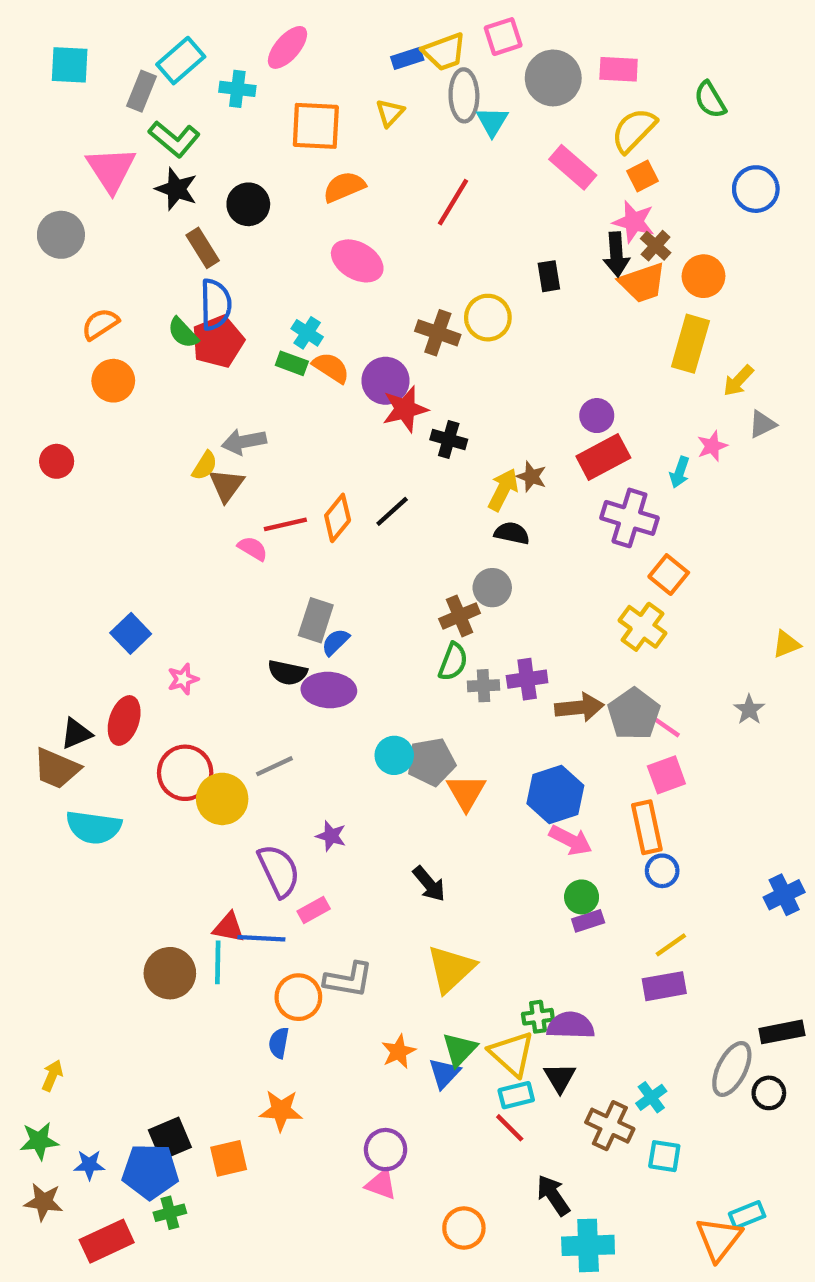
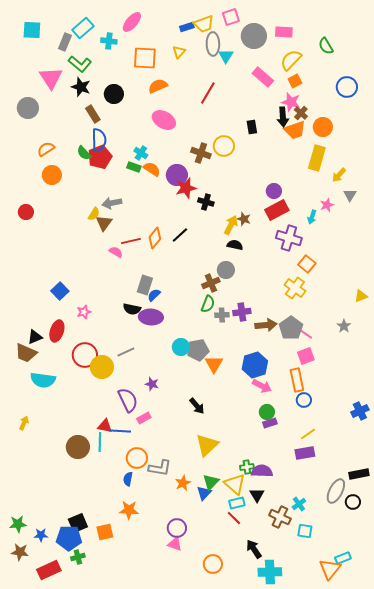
gray triangle: (762, 424) -> (350, 195), turned -32
gray L-shape: (348, 980) -> (160, 468), moved
yellow arrow: (52, 1076) -> (24, 423), moved

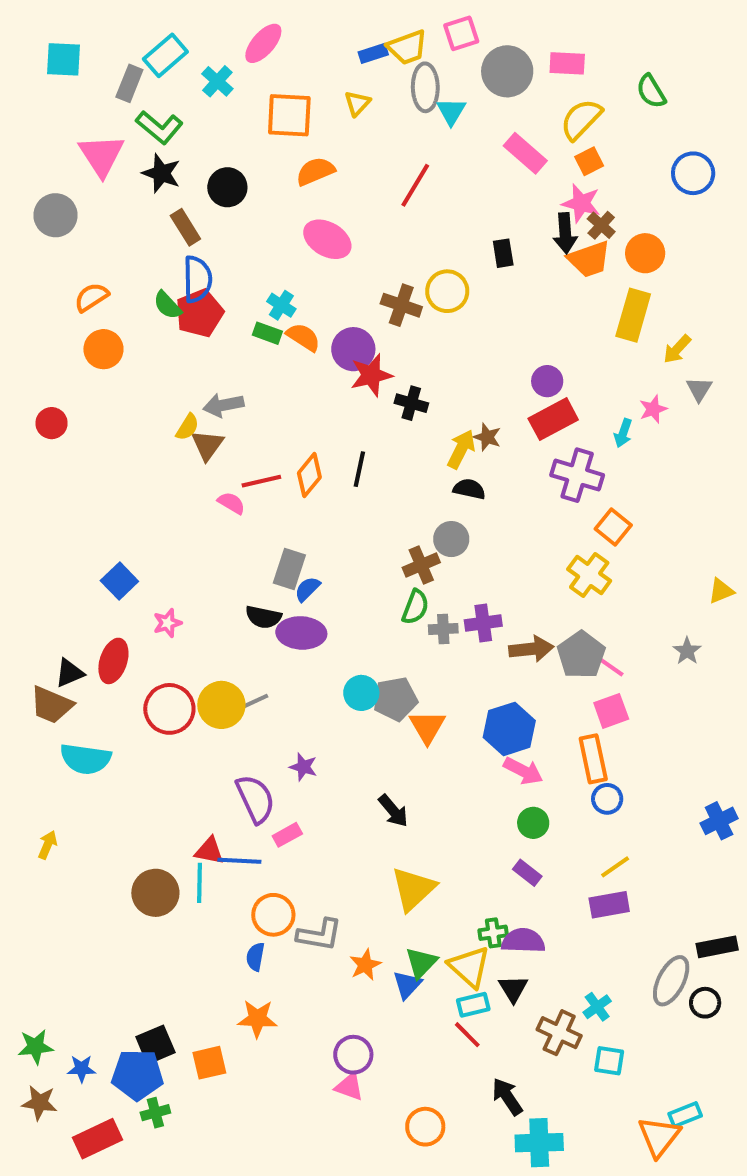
cyan cross: (109, 41) -> (217, 81), turned 35
black line: (180, 235) -> (359, 469), turned -36
yellow circle: (102, 367) -> (221, 705), moved
purple rectangle: (270, 423) -> (527, 873), moved, turned 56

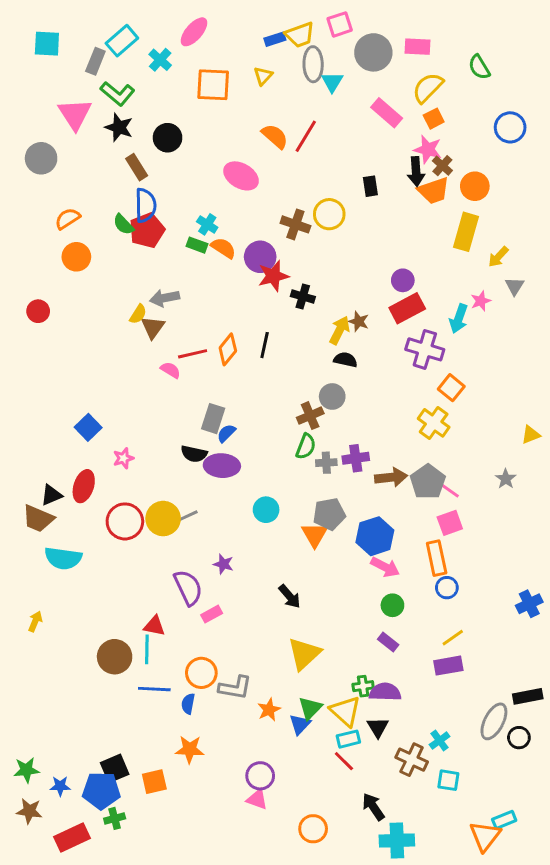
orange semicircle: (315, 171) -> (275, 136), moved, turned 64
cyan arrow: (623, 433) -> (459, 319), size x1.4
gray pentagon: (395, 699) -> (329, 514), moved
blue line: (239, 861) -> (154, 689), moved

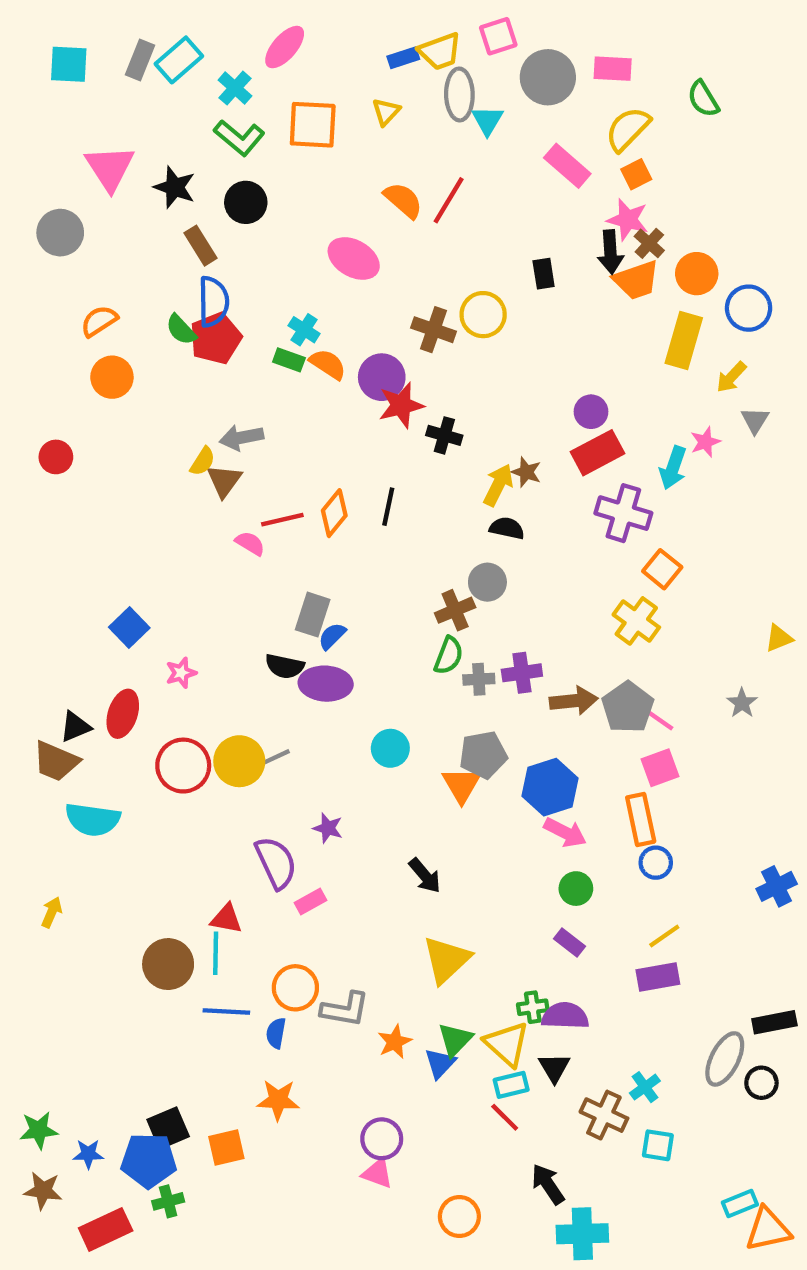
gray rectangle: (95, 61) -> (140, 60), moved
green L-shape: (118, 94) -> (239, 138), moved
blue circle: (510, 127) -> (749, 308), moved
orange triangle: (485, 836) -> (768, 1229), moved, turned 40

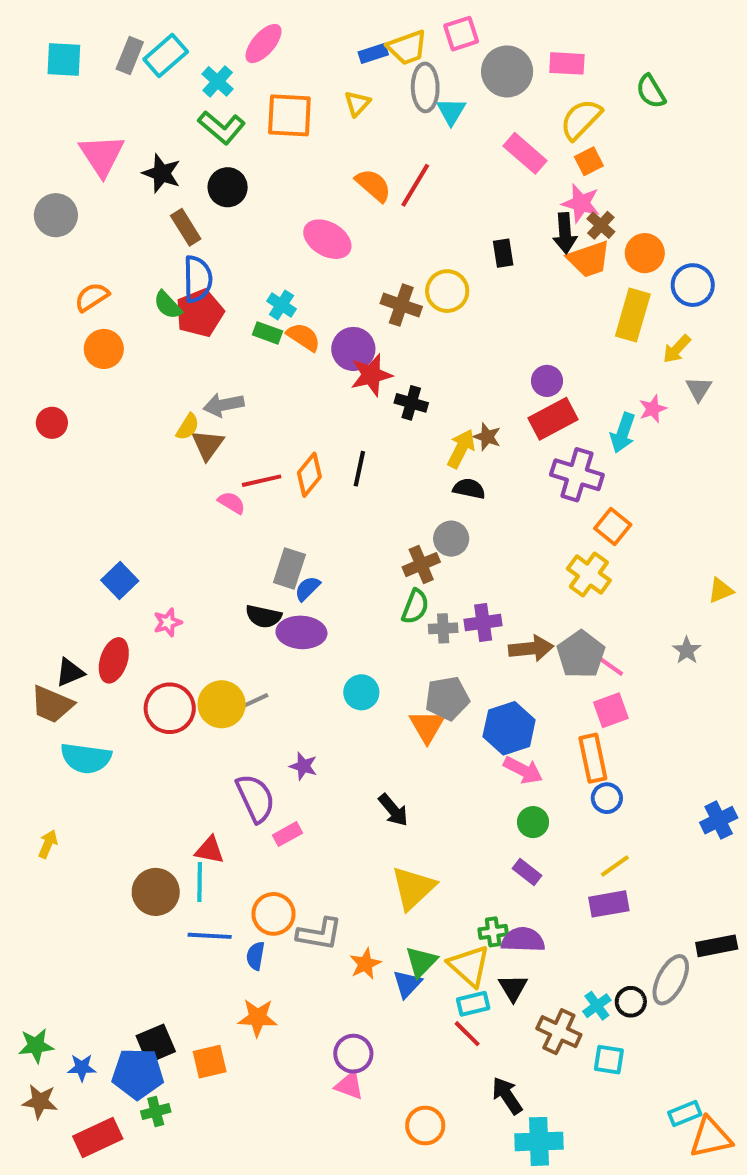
black circle: (761, 1083) -> (631, 1002), moved

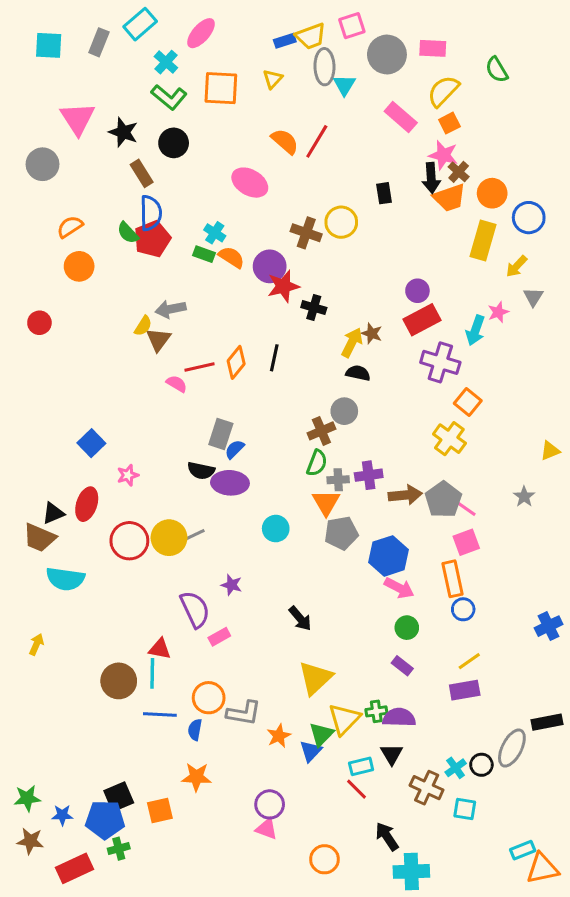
cyan rectangle: (166, 55) -> (140, 24), moved
orange triangle: (427, 726) -> (326, 503), moved
yellow triangle: (469, 966) -> (344, 719), moved, turned 32

